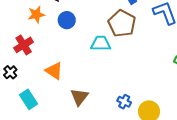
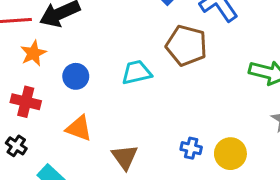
blue circle: (67, 20) -> (76, 76), moved
brown pentagon: (122, 23) -> (186, 46), moved
red cross: (24, 45) -> (26, 102), turned -30

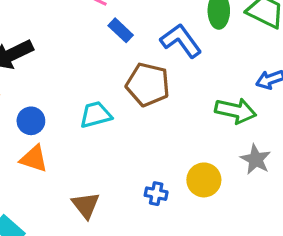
orange triangle: (79, 128) -> (34, 159), moved
yellow circle: (230, 154) -> (204, 180), moved

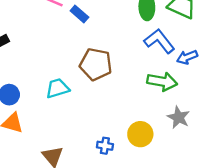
blue rectangle: (121, 30) -> (79, 14), moved
blue L-shape: (181, 41) -> (159, 41), moved

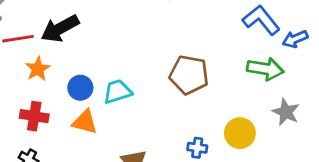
brown pentagon: (96, 64) -> (189, 75), moved
cyan trapezoid: (57, 88) -> (117, 92), moved

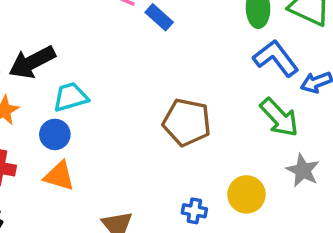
green arrow: (265, 69) -> (279, 118), turned 36
cyan trapezoid: (117, 92) -> (71, 97), moved

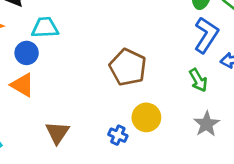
blue L-shape: (276, 58) -> (206, 35), turned 57
green arrow: (279, 118) -> (198, 80), size x0.7
yellow circle: (247, 194) -> (146, 117), moved

